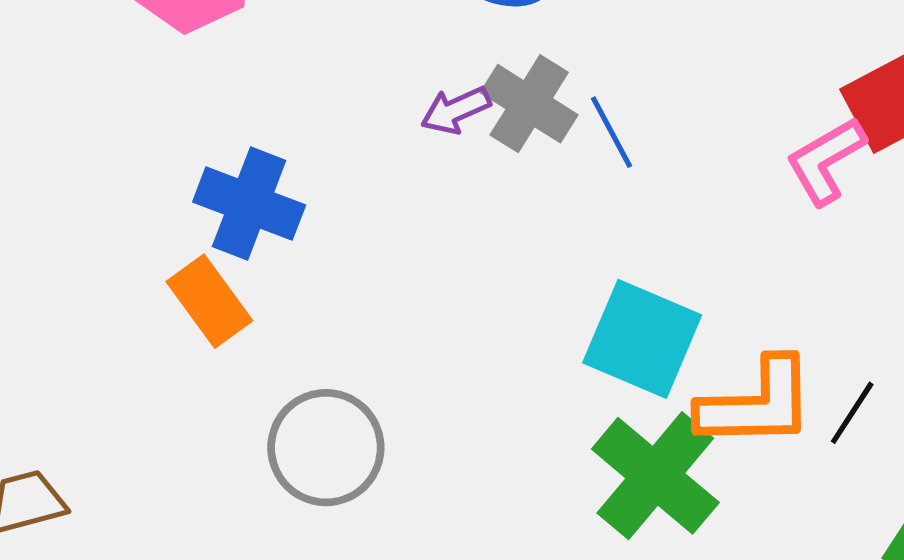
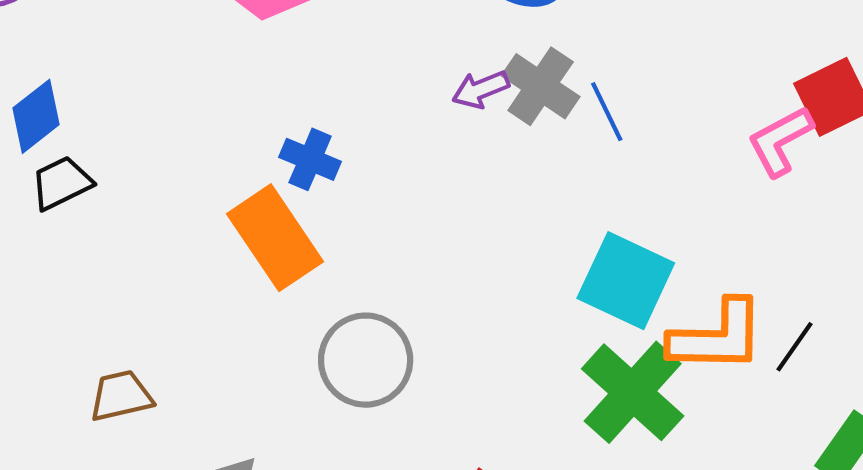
blue cross: (249, 203) -> (310, 159), size x0.7
orange rectangle: (209, 301) -> (275, 238), size x1.4

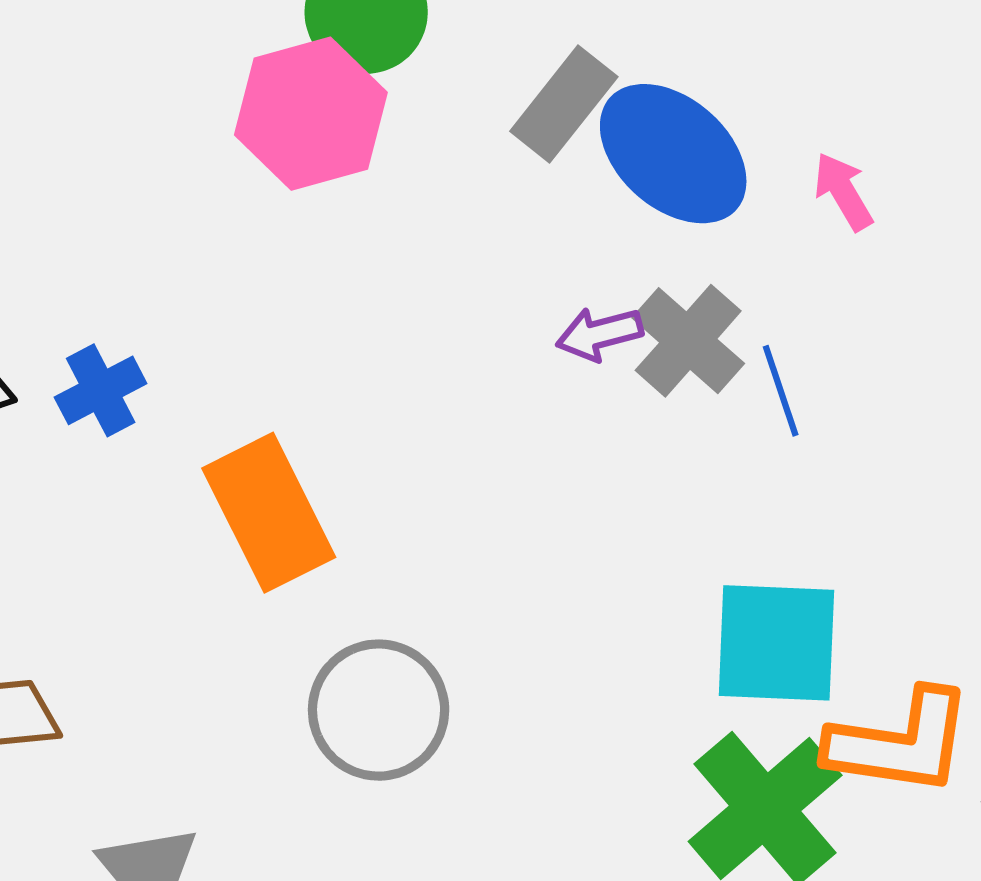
blue cross: (310, 159) -> (101, 390), moved, turned 32
cyan square: (626, 281) -> (776, 643), turned -30

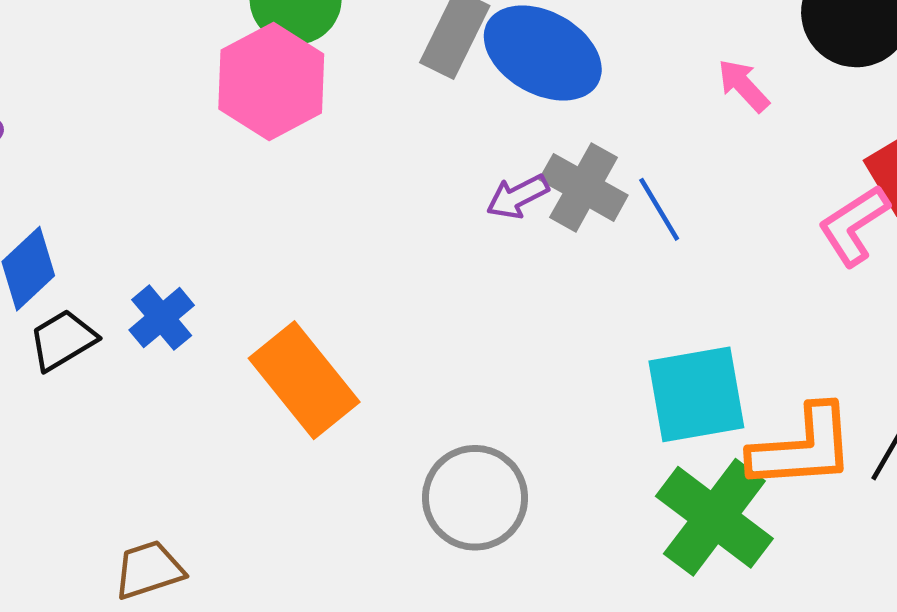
pink arrow: (843, 191) -> (743, 86), moved
gray circle: (379, 710) -> (475, 498), moved

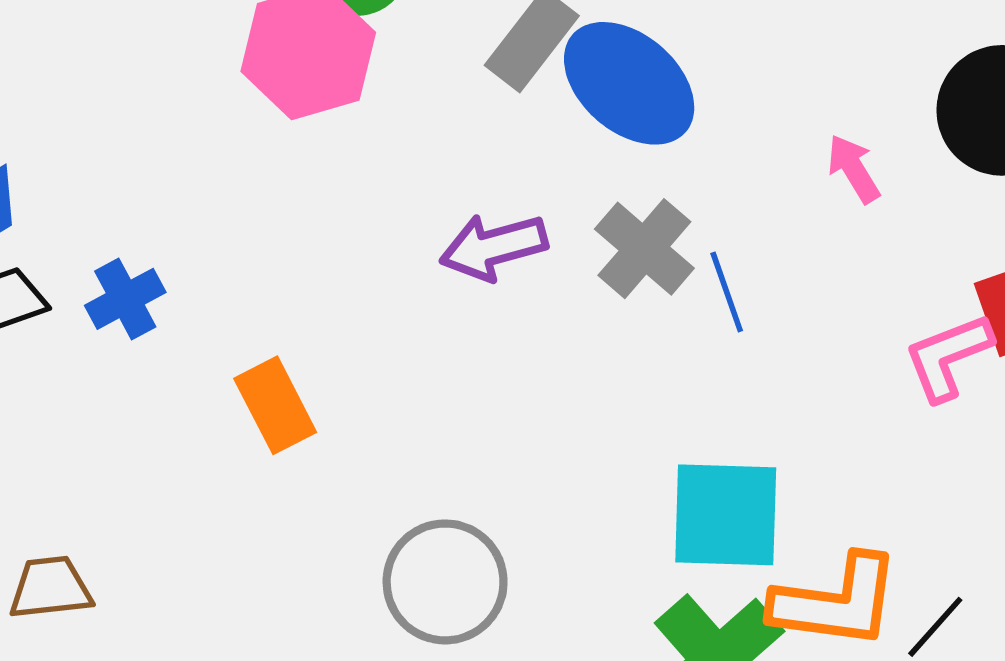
purple arrow: (518, 197) -> (494, 247), moved, size x1.4
orange rectangle: (304, 380) -> (275, 405), size x0.7

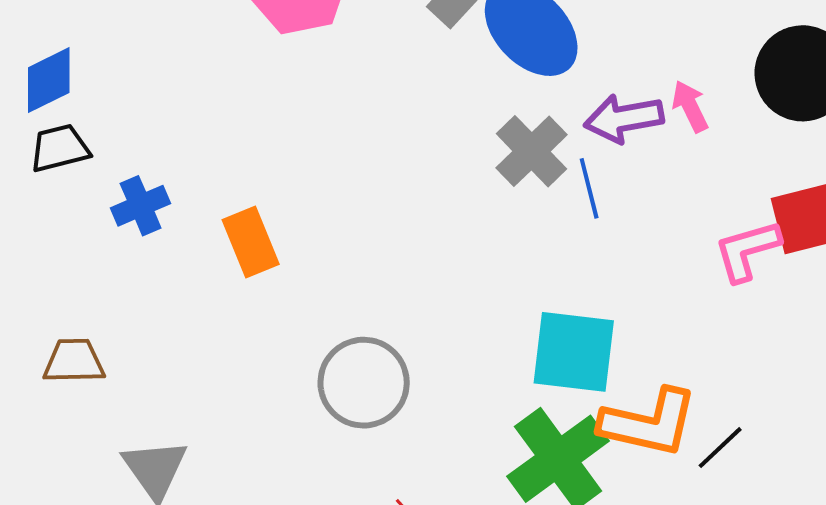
purple arrow: (494, 247) -> (624, 118), moved
blue cross: (125, 299) -> (141, 206), moved

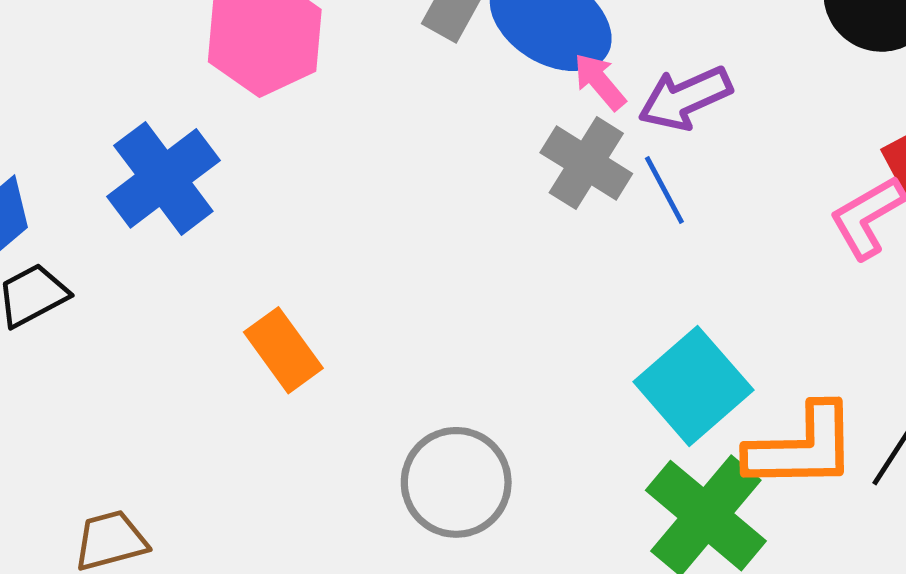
pink arrow: (690, 106) -> (600, 82), moved
blue cross: (141, 206) -> (163, 178), moved, size x1.6
cyan square: (574, 352) -> (693, 386), turned -34

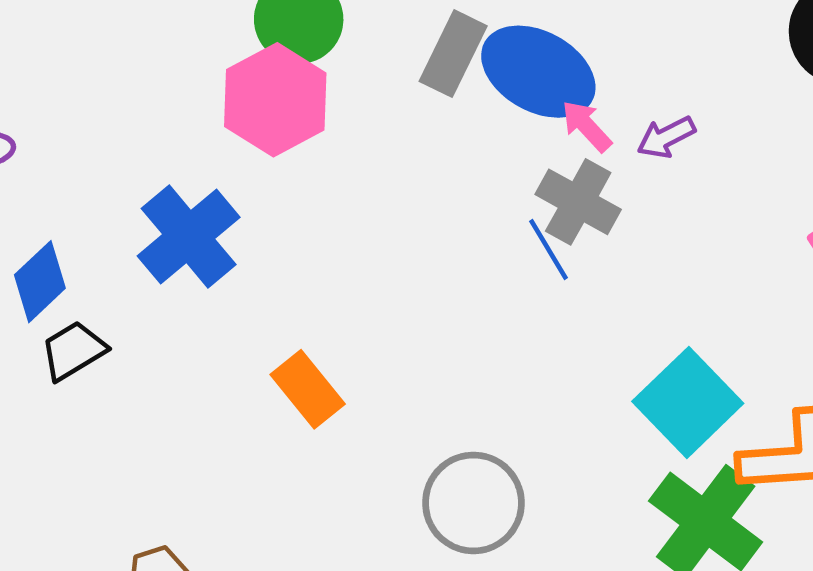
purple arrow: (685, 98) -> (666, 137), size x0.7
blue line: (664, 190) -> (548, 250), moved

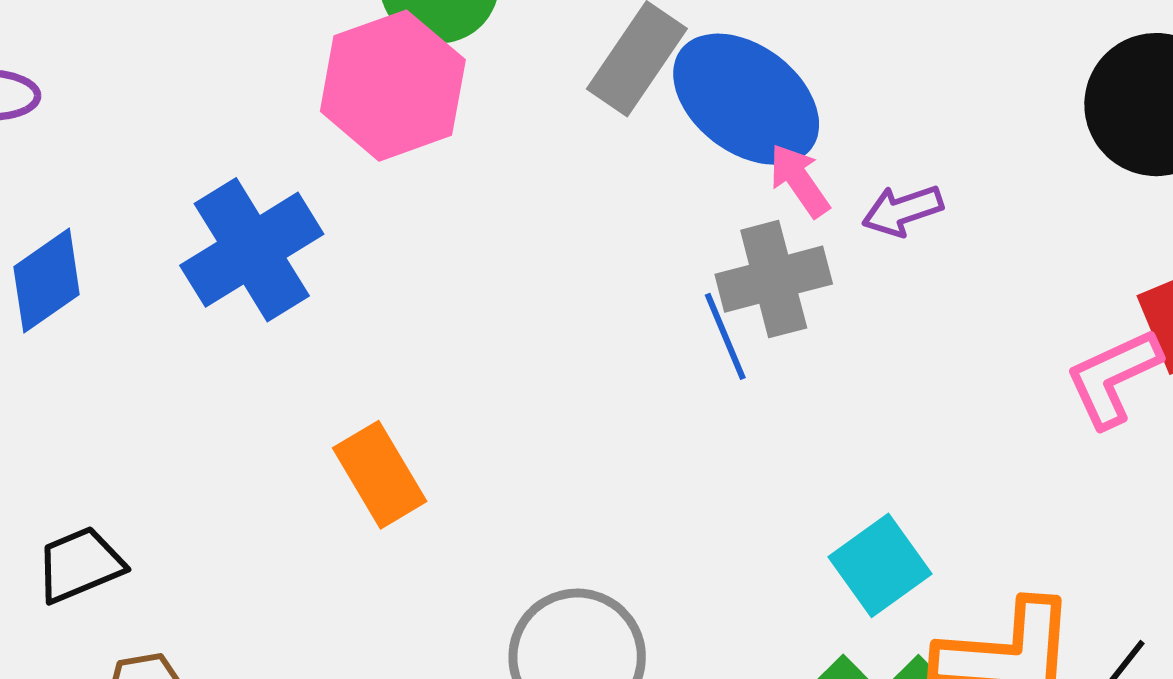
gray cross: (578, 202) -> (774, 279), turned 38
black trapezoid: (73, 351) -> (80, 565), moved
cyan square: (688, 402) -> (880, 565), size x0.7

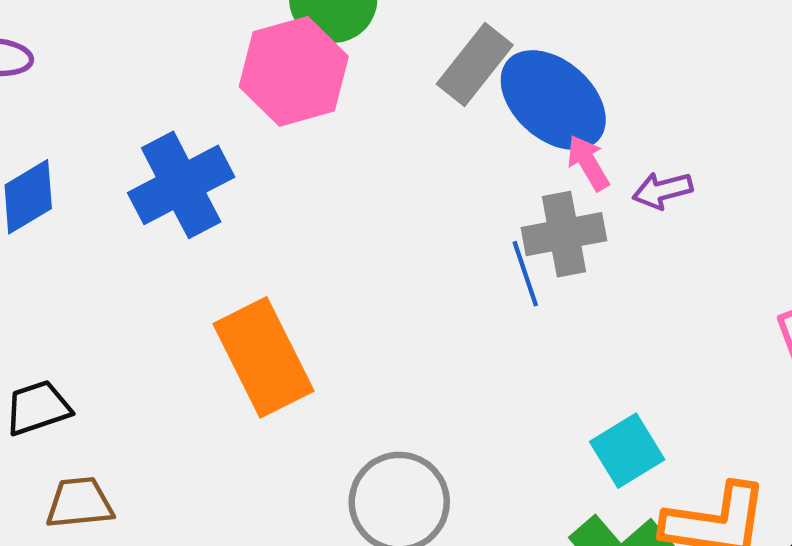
orange rectangle: (380, 475) -> (263, 357), size x1.5

